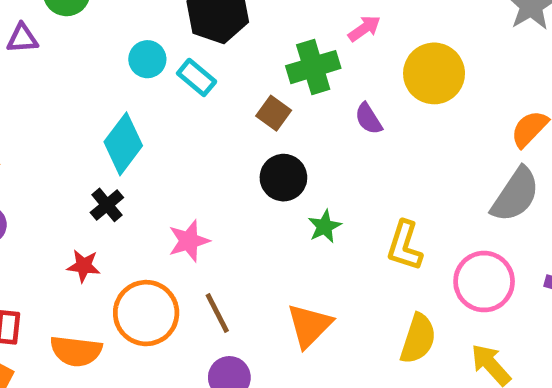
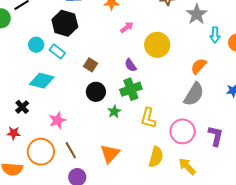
green cross: (313, 67) -> (131, 89), moved
cyan diamond: (123, 144) -> (42, 81), moved, turned 70

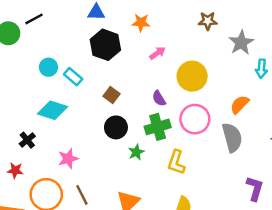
black hexagon: (65, 23) -> (105, 45), moved
gray semicircle: (194, 94) -> (232, 137), turned -50
pink circle: (183, 131) -> (195, 119), moved

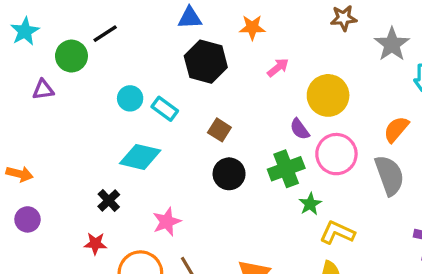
purple semicircle: (159, 98) -> (300, 129), moved
green star: (136, 152) -> (310, 204), moved
yellow L-shape: (176, 162) -> (337, 233), moved, turned 100

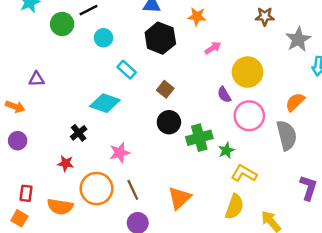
purple triangle: (43, 90) -> (36, 79), moved
cyan circle: (130, 98) -> (103, 38), moved
green cross: (286, 169) -> (199, 138), moved

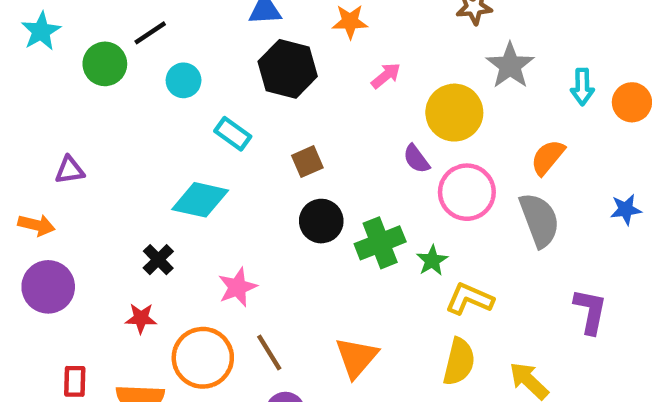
gray star: (298, 39) -> (510, 66), moved
brown square: (165, 89) -> (307, 162), turned 35
purple circle: (18, 141) -> (48, 287), size x1.5

